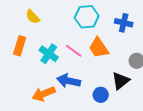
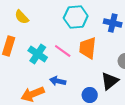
orange trapezoid: (99, 48) -> (88, 48), turned 40
blue arrow: (69, 81) -> (58, 81), size x0.7

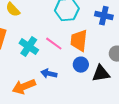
black triangle: (110, 81) -> (101, 74), turned 30
blue circle: (90, 95) -> (81, 65), moved

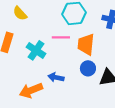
pink line: (54, 44) -> (61, 37), moved, turned -36

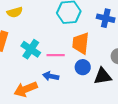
yellow semicircle: (20, 13) -> (15, 12), turned -63
pink line: (61, 37) -> (56, 55), moved

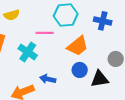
orange trapezoid: (81, 43) -> (78, 46), turned -135
pink line: (56, 55) -> (45, 33), moved

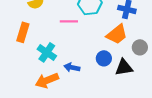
orange trapezoid: (78, 46) -> (117, 34), moved
cyan cross: (28, 52) -> (47, 52), moved

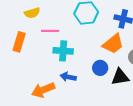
pink line: (69, 21) -> (50, 31), moved
cyan cross: (47, 52) -> (63, 51), moved, turned -30

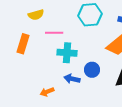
blue circle: (100, 68) -> (92, 70), moved
orange arrow: (43, 90) -> (47, 92), size x0.6

